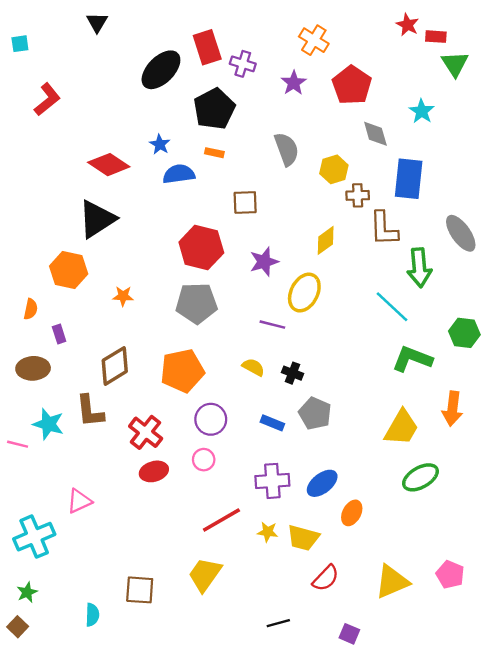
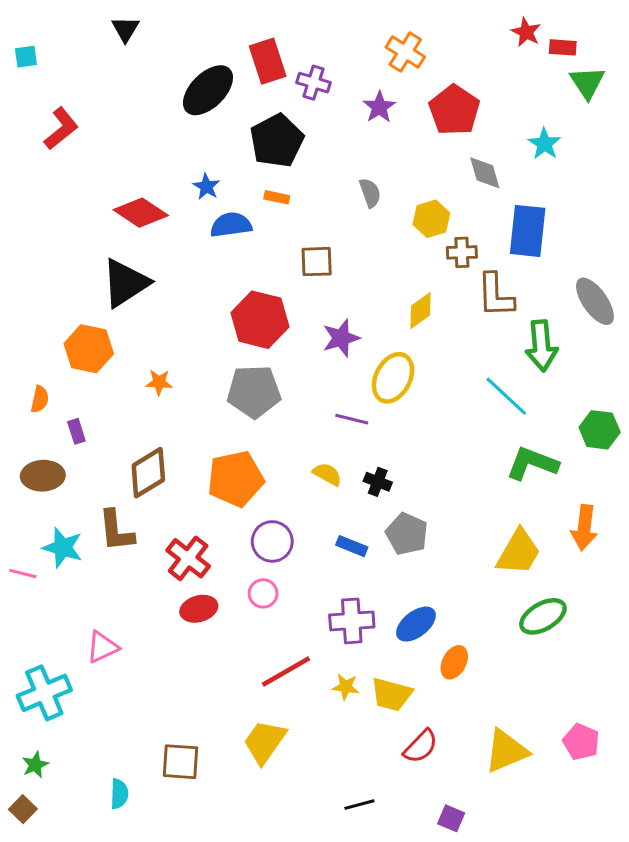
gray semicircle: (287, 149) -> (370, 193), size x0.7

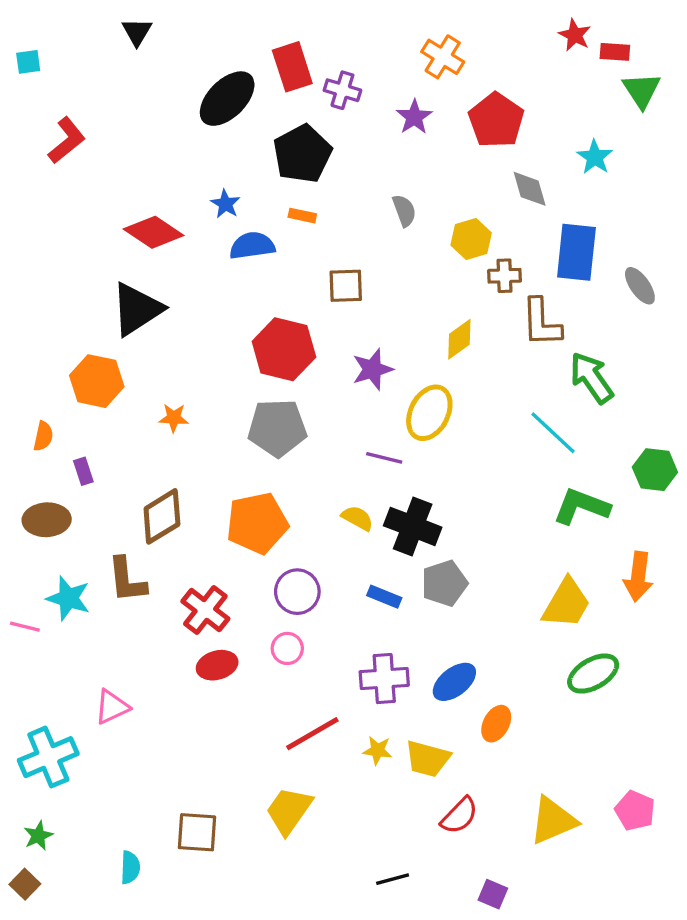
gray ellipse: (595, 301) -> (640, 286), moved, size x0.7
green arrow: (541, 346) -> (591, 378), turned 150
black cross: (378, 482) -> (413, 526), size x1.8
gray pentagon: (407, 534) -> (444, 583), turned 30

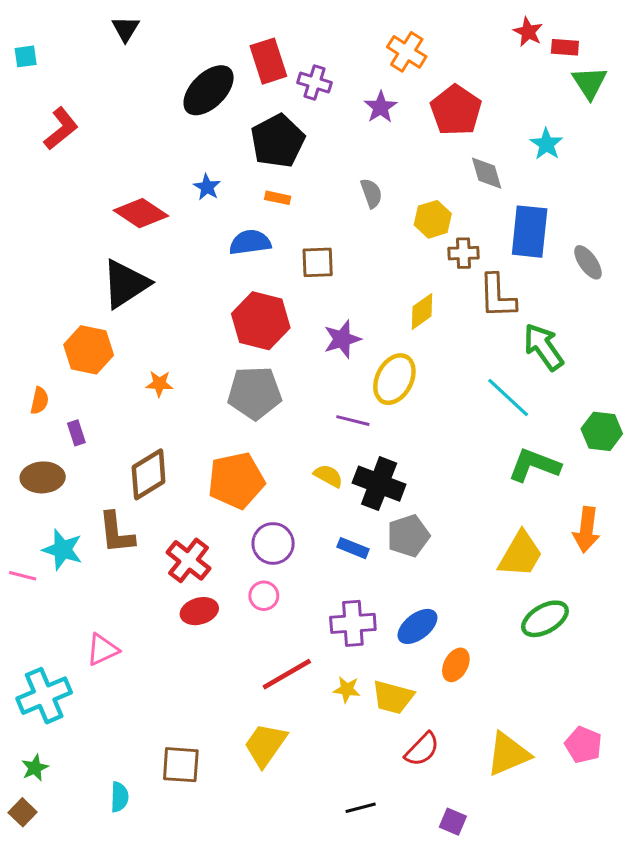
blue semicircle: (252, 246) -> (250, 242), moved

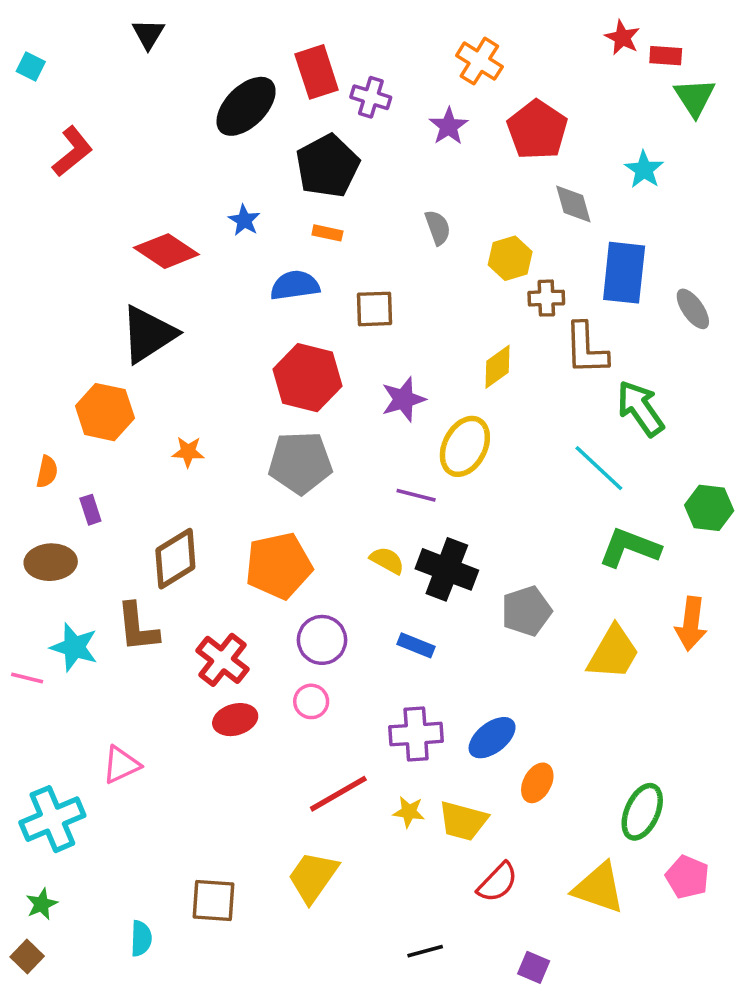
cyan square: (26, 56) -> (31, 67), turned 35
gray pentagon: (408, 536) -> (526, 611), moved
green ellipse: (545, 619) -> (642, 812), moved, turned -36
yellow triangle: (508, 754) -> (599, 888), turned 42

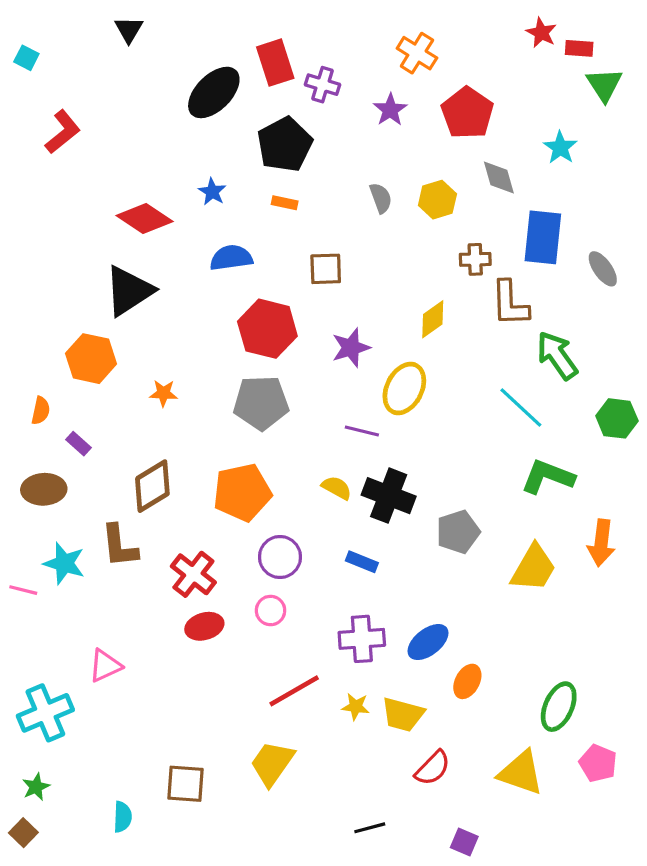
yellow hexagon: (510, 258) -> (437, 200), moved
blue semicircle: (295, 285) -> (231, 258), moved
green hexagon: (709, 508) -> (617, 418), moved
purple rectangle: (90, 510) -> (78, 444), turned -30

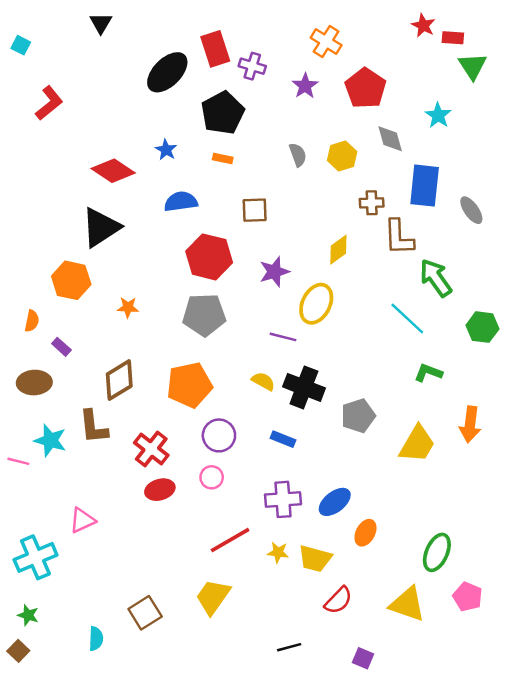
green L-shape: (548, 477) -> (428, 373), size x0.7
brown square: (186, 784) -> (145, 613), turned -36
green star: (36, 787) -> (28, 615), turned -30

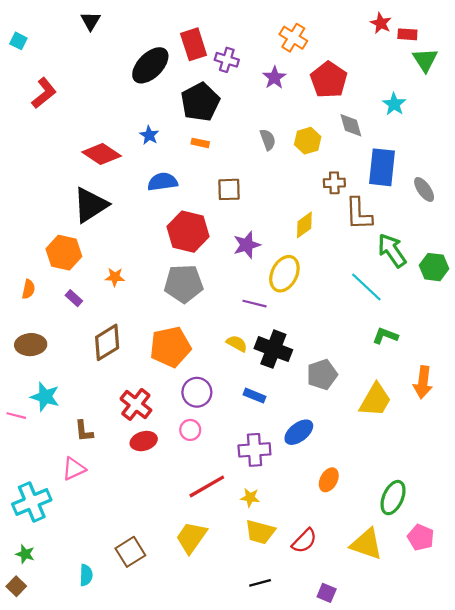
green hexagon: (482, 327) -> (434, 267), moved
purple rectangle: (61, 347) -> (74, 298), moved
brown L-shape: (93, 427) -> (84, 431), moved, size x0.7
blue ellipse: (335, 502) -> (299, 432), moved
yellow trapezoid: (315, 559) -> (260, 532), moved

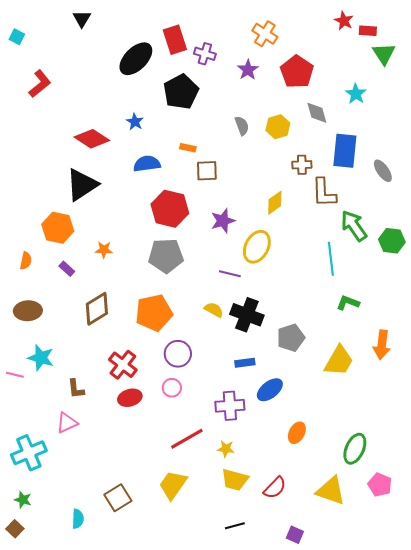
orange rectangle: (200, 143) -> (188, 148), moved
cyan line: (366, 287) -> (331, 259), turned 40
blue rectangle: (254, 396) -> (245, 363), moved, turned -30

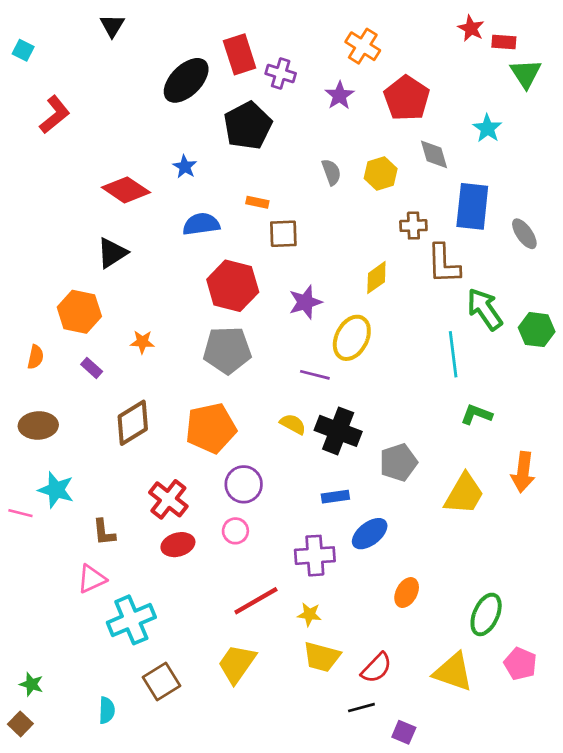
black triangle: (82, 185) -> (112, 253), size x0.7
cyan cross: (29, 453) -> (131, 620), moved
black line: (235, 526) -> (361, 708), moved

